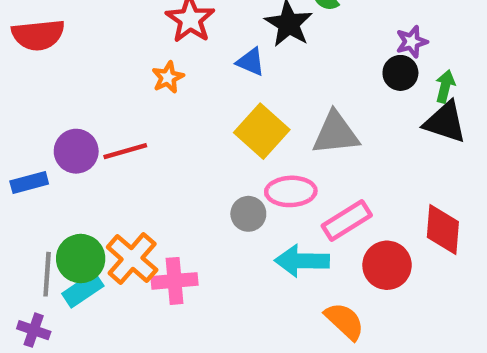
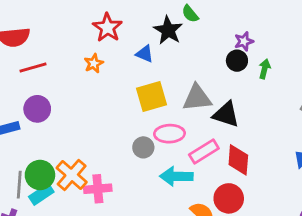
black triangle: (445, 122) -> (226, 114), moved
yellow square: (262, 131) -> (152, 96), turned 32
red line: (125, 151) -> (33, 68), moved
red diamond: (443, 229) -> (238, 160), moved
red circle: (387, 265) -> (229, 198), moved

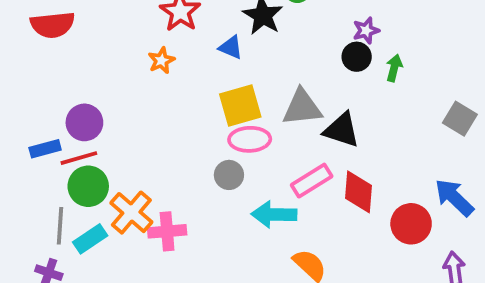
red line: (33, 68) -> (79, 158), moved
pink ellipse: (169, 134) -> (250, 139), moved
green circle: (40, 175) -> (88, 186), moved
red circle: (229, 198) -> (411, 224), moved

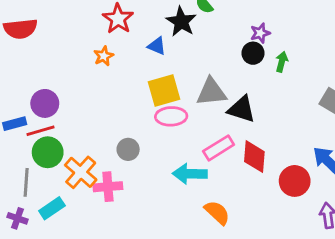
gray circle: (229, 175) -> (128, 149), moved
cyan rectangle: (90, 239) -> (52, 208), moved

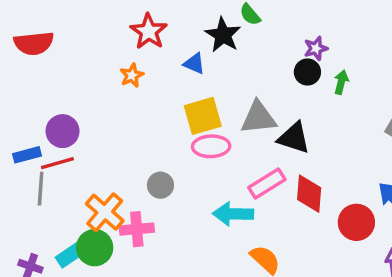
green circle: (48, 152) -> (95, 248), moved
gray line: (26, 182) -> (41, 189), moved

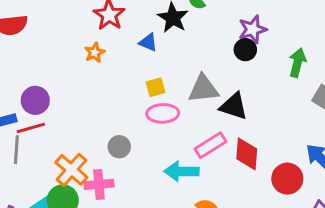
purple star: (316, 48) -> (253, 29), size x1.4
green arrow: (341, 82) -> (297, 63), moved, size x1.4
yellow square: (203, 116) -> (155, 87), size x0.6

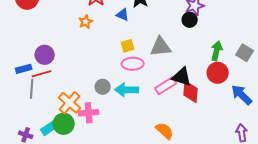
green arrow: (297, 63) -> (217, 51), moved
black triangle: (234, 106) -> (182, 77), moved
cyan arrow: (182, 171) -> (127, 90), moved
red circle: (287, 179) -> (218, 73), moved

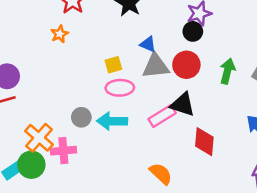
blue triangle: (123, 15) -> (148, 44), moved
red circle: (218, 73) -> (186, 65), moved
red diamond: (191, 92) -> (204, 142), moved

